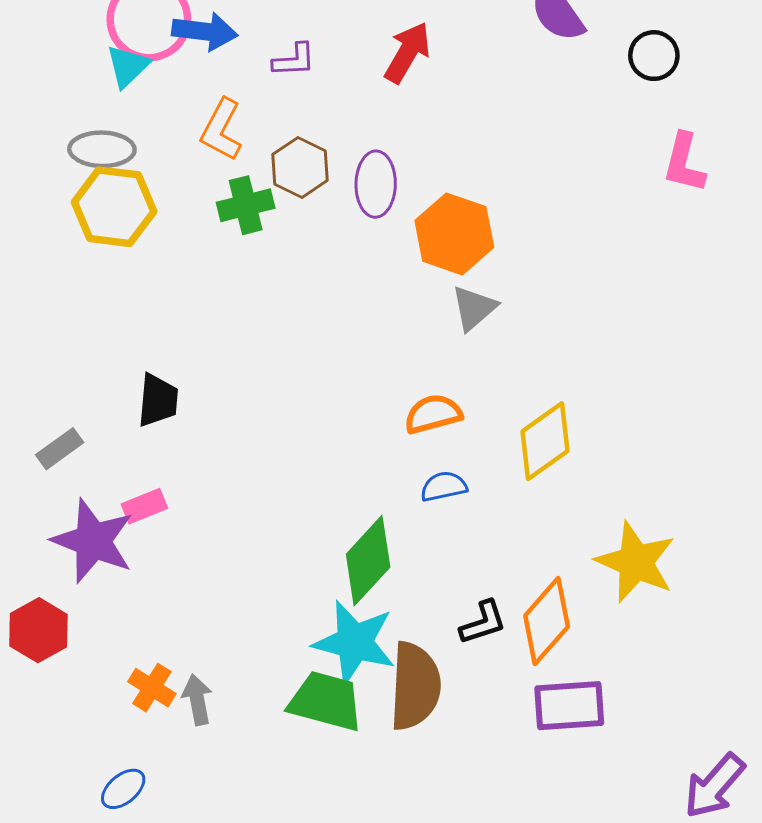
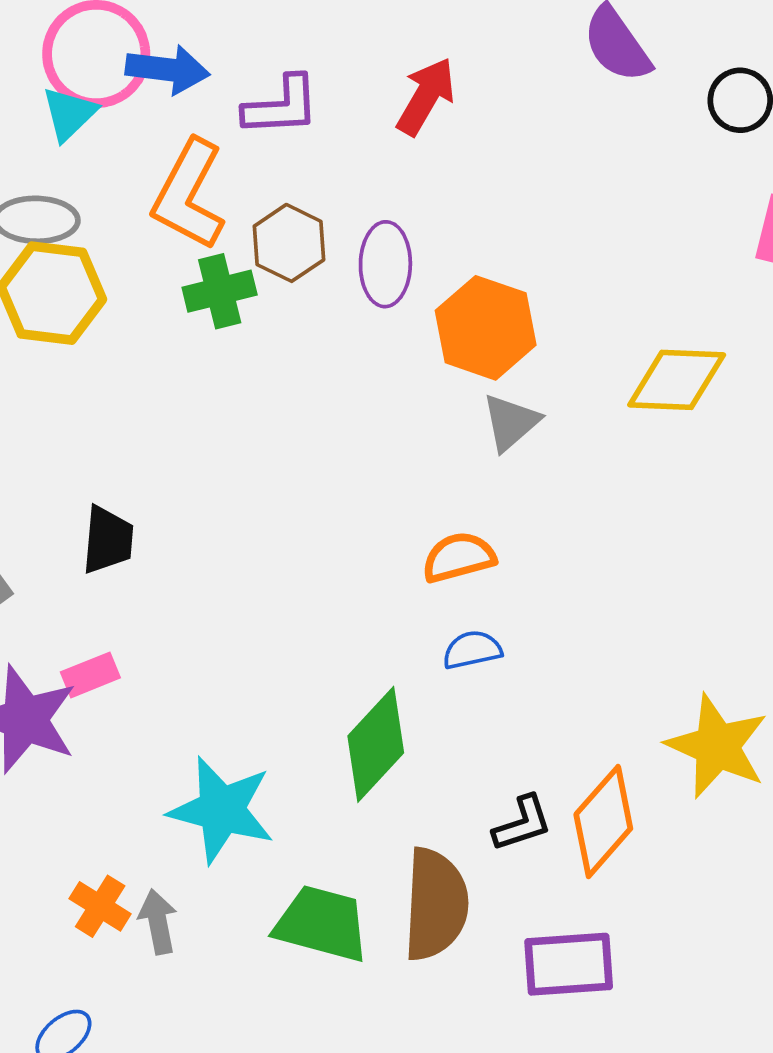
purple L-shape: (294, 60) -> (281, 106), size x1.4
orange L-shape: (221, 130) -> (189, 195), size x1.4
yellow diamond: (545, 441) -> (677, 380), moved, turned 38
cyan star: (354, 642) -> (222, 810), moved
purple rectangle: (569, 706) -> (569, 964), moved

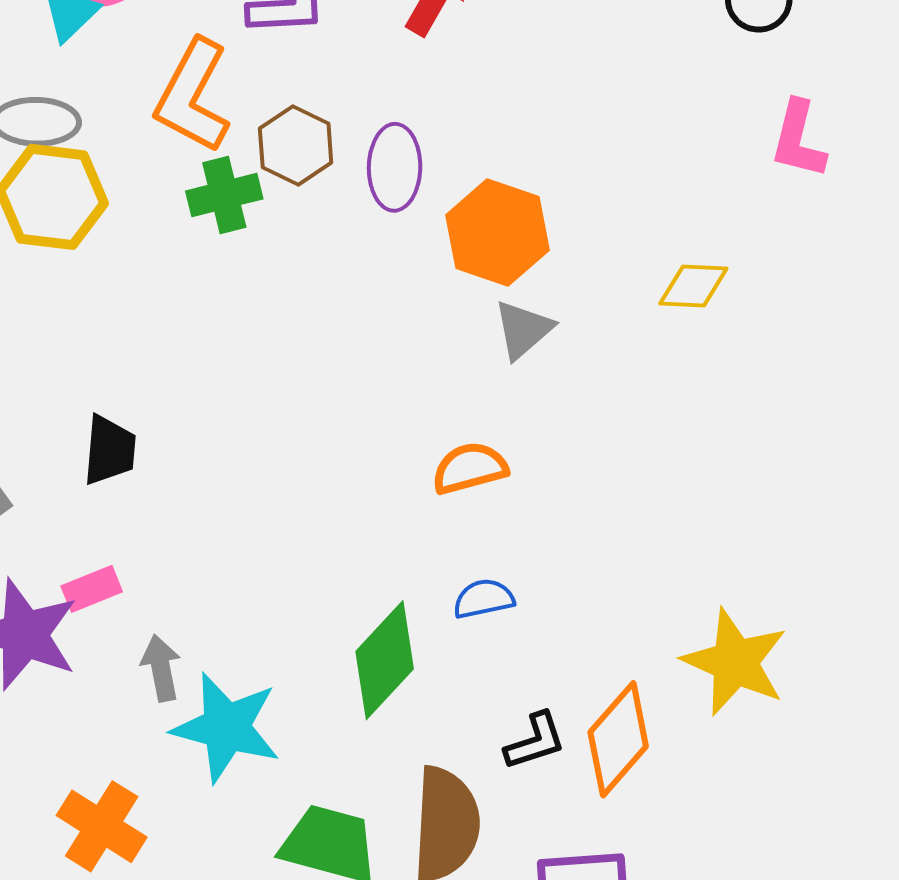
yellow diamond: (677, 380) -> (693, 286), size x0.7
blue semicircle: (472, 650) -> (484, 599), moved
orange cross: (100, 906) -> (102, 826), size x1.4
gray arrow: (158, 922) -> (161, 668), moved

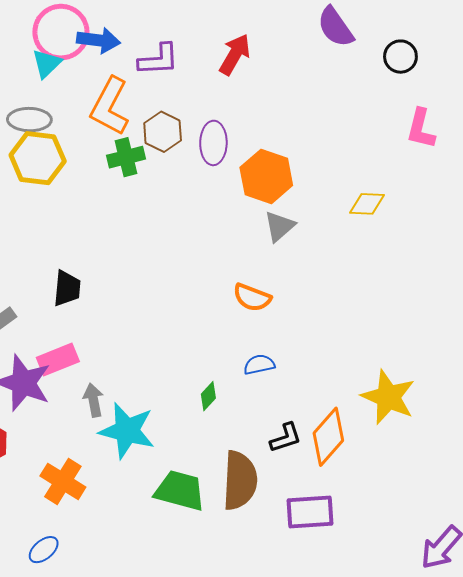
orange semicircle: (470, 468) -> (252, 297), turned -144
pink rectangle: (92, 589) -> (58, 359), size x1.4
green diamond: (385, 660) -> (208, 396), size x0.5

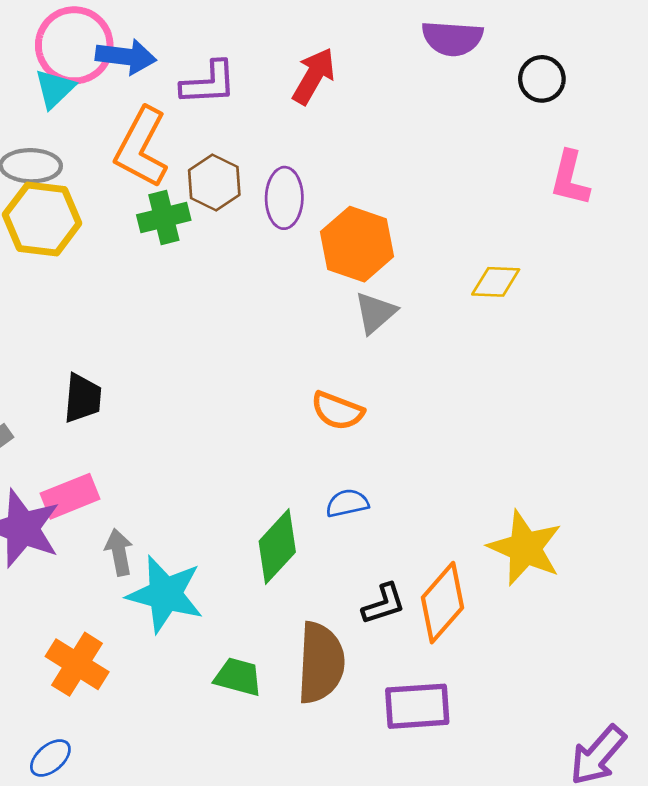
purple semicircle: (335, 27) -> (452, 38), turned -51
green diamond: (208, 396) -> (277, 547), size x1.8
green trapezoid: (180, 491) -> (238, 677), size x0.7

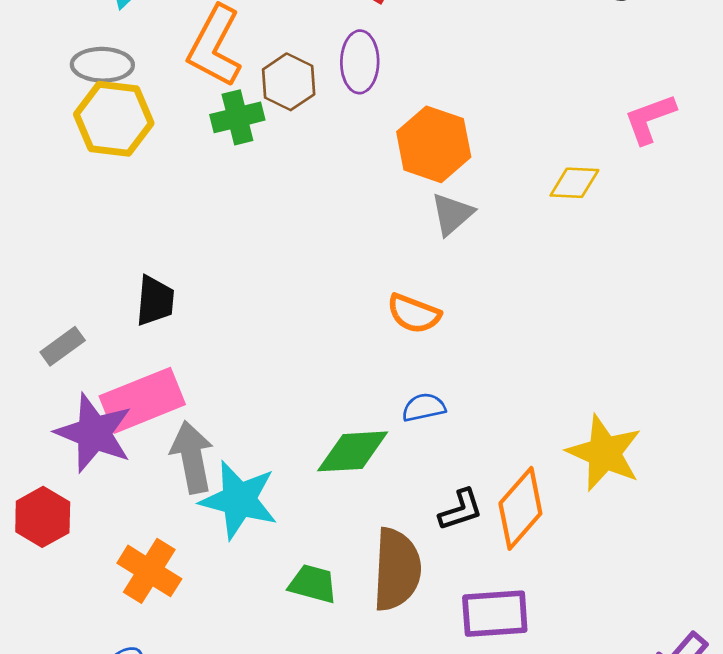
pink L-shape: (570, 178) -> (650, 119), moved, turned 56
purple ellipse: (284, 198) -> (360, 62), moved
pink rectangle: (70, 496) -> (142, 400), size x1.4
green diamond: (277, 547) -> (353, 451), turned 44
gray arrow: (119, 552) -> (192, 457), size x1.5

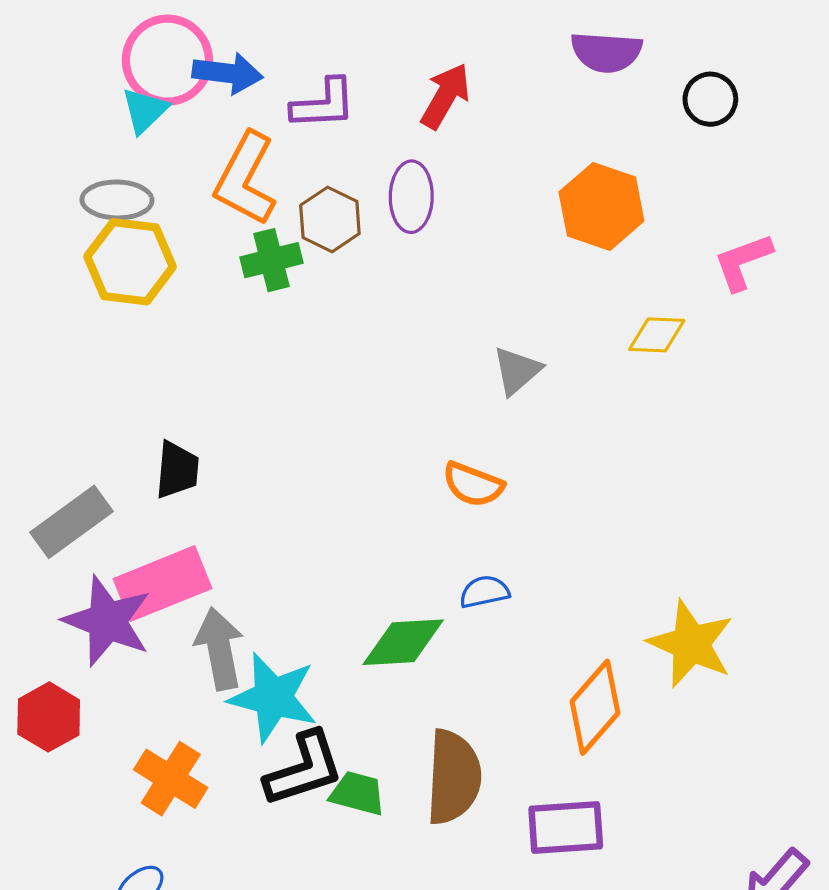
orange hexagon: (434, 144) -> (601, 206), moved
gray rectangle: (63, 346) -> (71, 522), size x1.6
black L-shape: (461, 510) -> (304, 769), moved, size x1.6

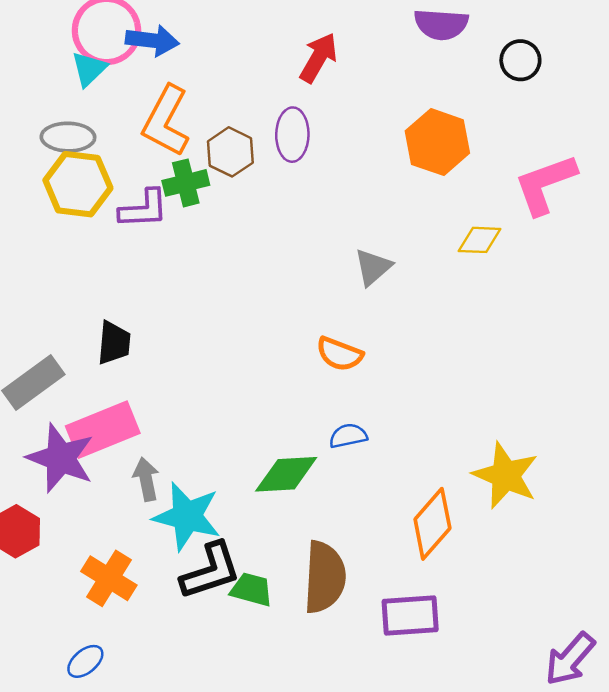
purple L-shape: (323, 104) -> (144, 209), moved
pink L-shape: (743, 262) -> (545, 184), size x1.4
gray arrow: (219, 649) -> (146, 479), size x0.7

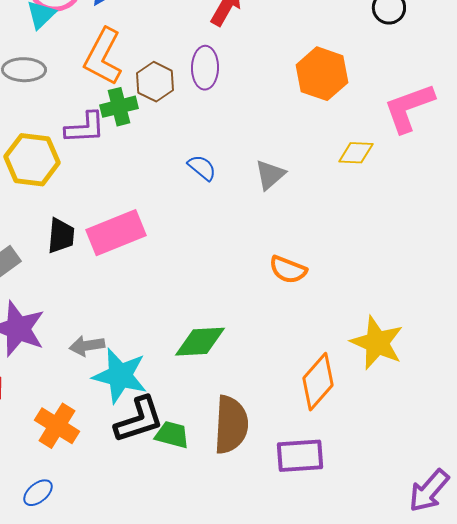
yellow hexagon: (78, 184) -> (32, 160), moved
orange semicircle: (339, 354) -> (288, 270), moved
pink rectangle: (103, 430) -> (116, 233), moved
blue semicircle: (348, 436) -> (202, 168), moved, turned 52
gray arrow: (146, 479) -> (87, 346), turned -88

